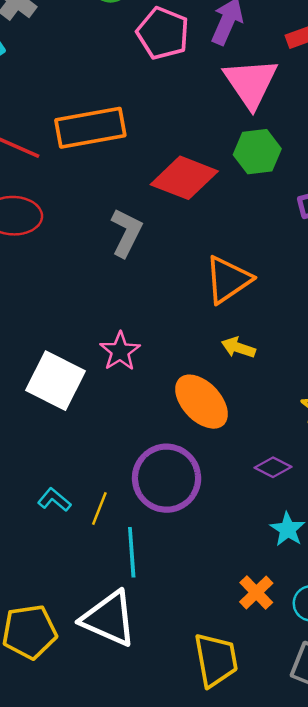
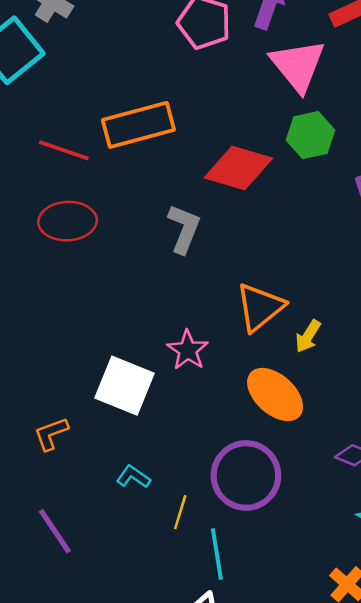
orange triangle: (228, 280) -> (260, 307), moved
yellow arrow: (238, 348) -> (308, 336), turned -72
cyan L-shape: (54, 500) -> (133, 477), moved

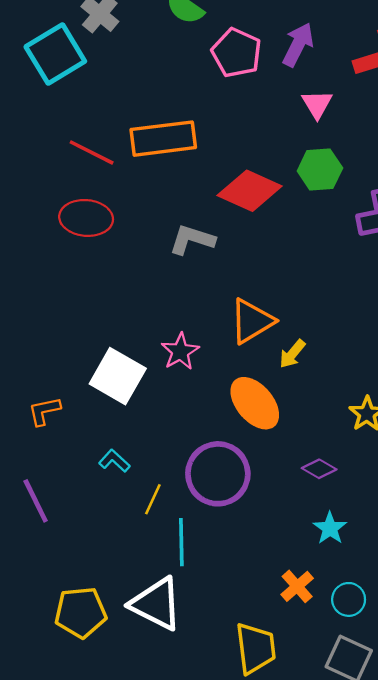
pink triangle: (298, 65) -> (317, 104), size x0.6
gray L-shape: (184, 229) -> (192, 240), turned -102

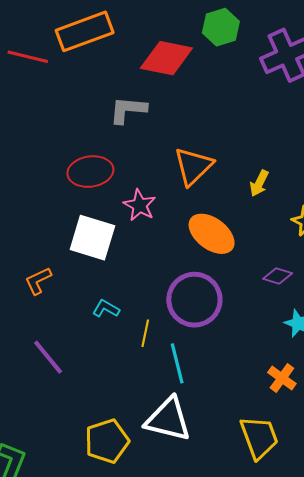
red ellipse: (86, 218) -> (90, 172), moved
yellow arrow: (292, 354) -> (259, 183), moved

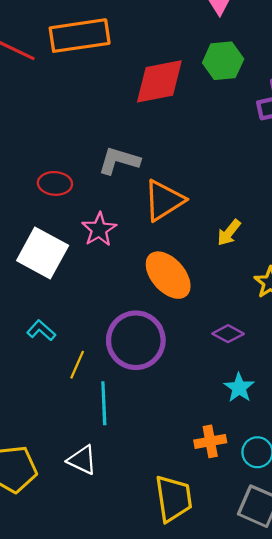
red diamond: (166, 58) -> (159, 81), turned -34
gray L-shape: (128, 110) -> (119, 161), moved
red ellipse: (90, 172) -> (55, 183), size x0.7
orange cross: (282, 378) -> (210, 441), turned 32
white triangle: (168, 419) -> (82, 460), size x0.6

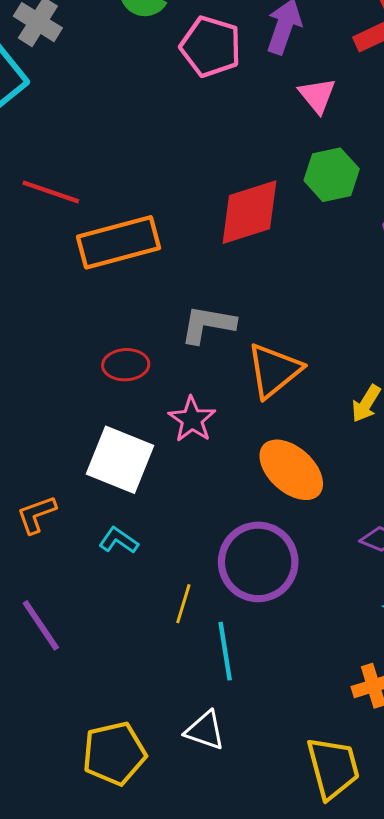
orange rectangle: (80, 36) -> (119, 242), moved
cyan L-shape: (41, 330) -> (119, 540), moved

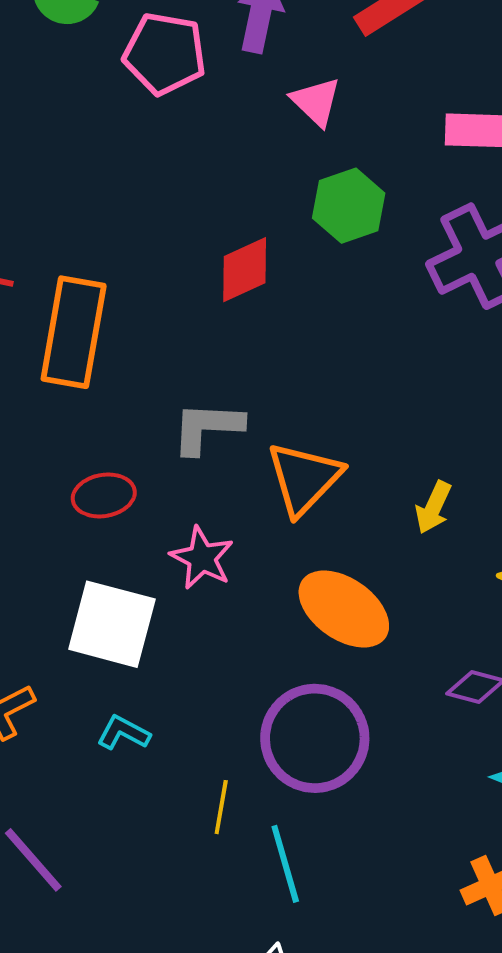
red diamond: (250, 212) -> (245, 270), size x0.7
orange rectangle: (119, 242) -> (74, 332), turned -58

